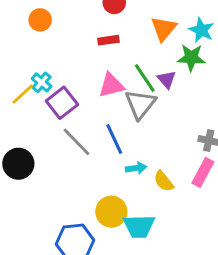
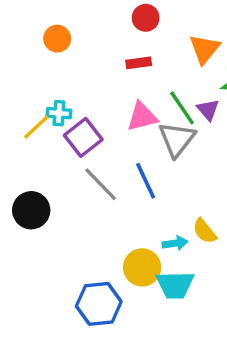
cyan cross: (42, 82) -> (59, 113), turned -36
cyan arrow: (136, 168) -> (175, 243), moved

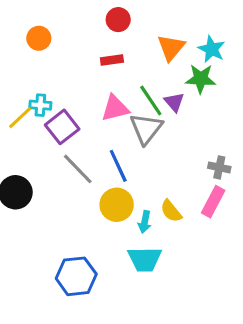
cyan arrow: (175, 243) -> (145, 222), turned 110
yellow circle: (142, 267) -> (117, 205), moved

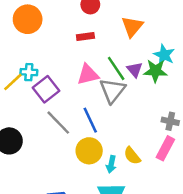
orange circle: (39, 38) -> (28, 19), size x1.5
cyan star: (212, 49) -> (164, 55), moved
green star: (201, 79) -> (155, 71), moved

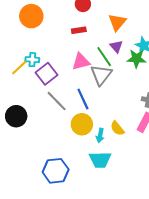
purple triangle: (135, 70) -> (116, 46), moved

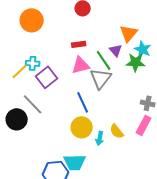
orange triangle: (117, 22) -> (129, 33), moved
red rectangle: (79, 30) -> (79, 44), moved
gray line: (57, 101) -> (33, 104), moved
cyan trapezoid: (100, 160) -> (75, 162), moved

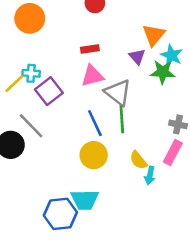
green line: (104, 60) -> (122, 119), moved, turned 30
gray triangle: (101, 78) -> (118, 92), turned -30
cyan arrow: (100, 138) -> (150, 176), moved

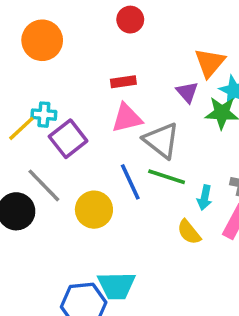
green line: (122, 119) -> (167, 177), turned -68
yellow circle: (94, 155) -> (94, 210), moved
cyan arrow: (150, 176) -> (205, 197), moved

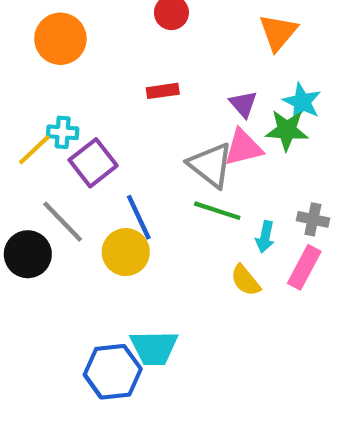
orange triangle: (210, 63) -> (278, 32), moved
pink triangle: (127, 118) -> (243, 148), moved
blue line: (130, 182) -> (139, 217), moved

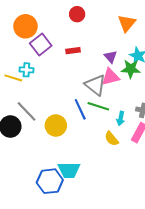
yellow line: (34, 150) -> (13, 78), turned 60
purple square: (93, 163) -> (41, 45), moved
blue line: (139, 217) -> (80, 109), moved

